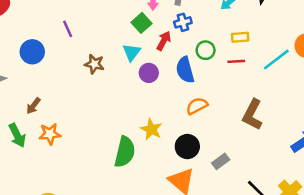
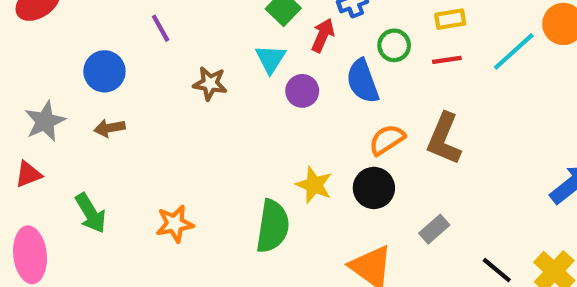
brown arrow: (33, 106) -> (110, 128), moved, turned 48
brown L-shape: (252, 115) -> (444, 139), moved
orange star: (50, 134) -> (175, 224), moved
black circle: (187, 147) -> (374, 188), moved

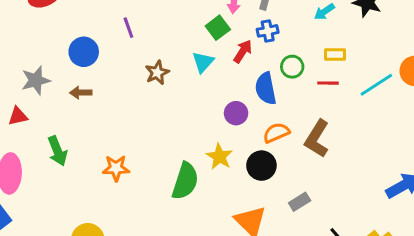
brown star: (210, 83) -> (157, 73), turned 30
purple circle: (302, 91) -> (236, 113), moved

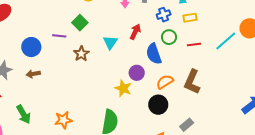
purple line: (128, 28) -> (59, 36), moved, turned -56
green square: (218, 28) -> (80, 23), moved
blue cross: (268, 31) -> (164, 15), moved
yellow rectangle: (335, 55) -> (190, 18), moved
yellow star: (219, 157) -> (123, 88), moved

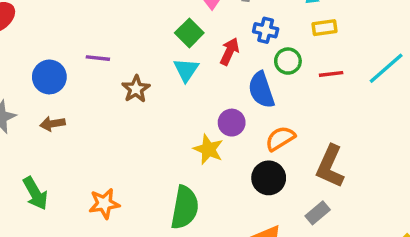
blue cross: (164, 15) -> (266, 30), moved, turned 32
green square: (80, 23) -> (189, 33), moved
brown L-shape: (192, 82) -> (330, 166), moved

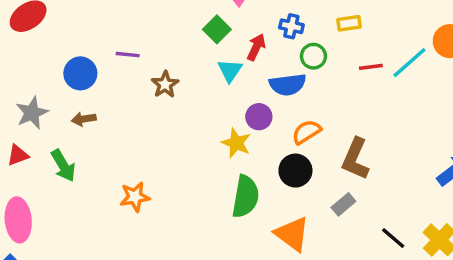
cyan triangle: (186, 70) -> (230, 71), moved
red line: (331, 74) -> (371, 67), moved
blue semicircle: (261, 90) -> (288, 85), turned -78
green arrow: (35, 193) -> (63, 166), moved
green semicircle: (185, 207) -> (246, 196), moved

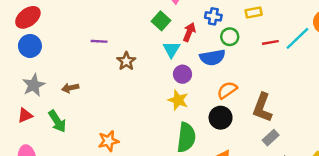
blue circle: (80, 73) -> (30, 46), moved
purple circle: (259, 117) -> (182, 74), moved
gray rectangle: (343, 204) -> (271, 138), moved

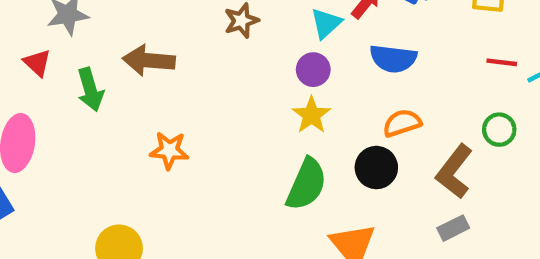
green circle: (230, 37) -> (499, 130), moved
purple circle: (182, 74) -> (313, 70), moved
brown arrow: (70, 88) -> (149, 60), moved, size x1.6
red triangle: (25, 115) -> (37, 63), turned 49

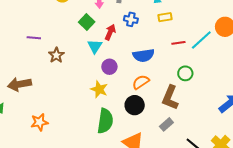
blue semicircle: (393, 59) -> (144, 55), moved
purple circle: (313, 70) -> (109, 67), moved
gray rectangle: (453, 228) -> (166, 124), moved

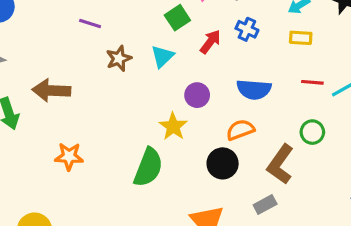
cyan triangle: (95, 46) -> (162, 56), moved
green semicircle: (105, 121) -> (148, 167), moved

